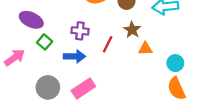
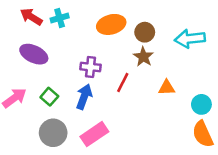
brown star: (132, 30) -> (143, 57), moved
green square: (45, 42) -> (49, 97), moved
blue arrow: (74, 56) -> (84, 97), turned -70

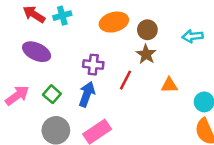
cyan arrow: (190, 39) -> (193, 36), size x0.7

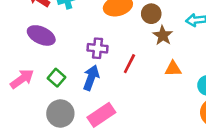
brown star: (146, 54) -> (163, 35), moved

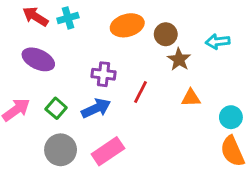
blue arrow: (91, 78) -> (96, 108), turned 45

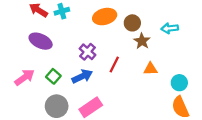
purple cross: (103, 74) -> (88, 52), turned 35

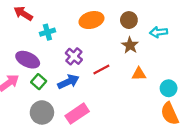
cyan cross: (62, 11) -> (47, 32), moved
brown circle: (132, 23) -> (129, 20), moved
purple ellipse: (41, 41) -> (28, 60), moved
red line: (114, 65) -> (101, 70), turned 35

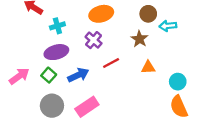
brown circle: (129, 20) -> (148, 14), moved
purple cross: (74, 56) -> (94, 40), moved
purple ellipse: (28, 60) -> (56, 52), moved, turned -40

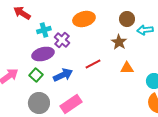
purple cross: (94, 40) -> (62, 40), moved

